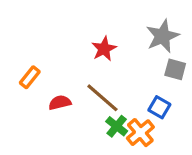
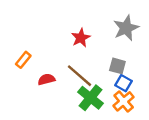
gray square: (175, 69) -> (117, 66), moved
green cross: (117, 126) -> (90, 98), size x1.5
orange cross: (140, 133) -> (124, 101), moved

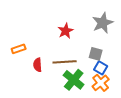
orange rectangle: (23, 60) -> (19, 49), turned 32
brown line: (79, 76) -> (65, 62), turned -45
red semicircle: (46, 79) -> (38, 65), turned -80

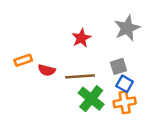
gray square: (96, 54) -> (118, 66), turned -32
red semicircle: (38, 65) -> (47, 70), moved, turned -72
orange cross: (101, 83) -> (125, 102), turned 30

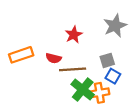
orange rectangle: (23, 60) -> (21, 55), size x1.5
red semicircle: (47, 70) -> (54, 58), moved
orange cross: (125, 102) -> (99, 93), moved

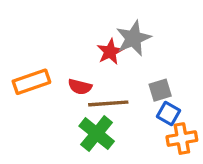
gray star: (115, 26) -> (133, 38), moved
green cross: (83, 90) -> (97, 134), moved
orange cross: (99, 93) -> (182, 139), moved

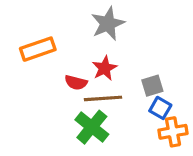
gray star: (133, 38) -> (108, 24), moved
red star: (110, 52) -> (105, 68), moved
orange rectangle: (31, 82) -> (38, 49), moved

